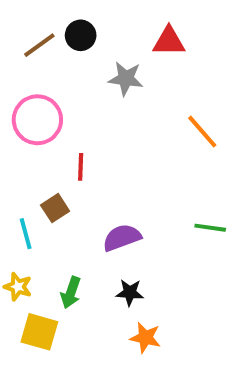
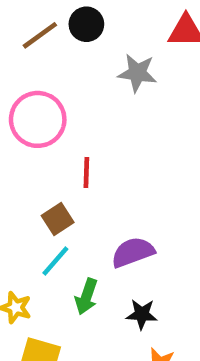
cyan line: (26, 234) -> (55, 261), moved, turned 56
green arrow: (71, 293) -> (86, 296), moved

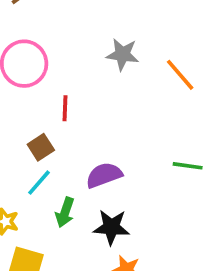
gray star: (137, 73) -> (123, 54), moved
black star: (142, 314) -> (111, 227), size x1.4

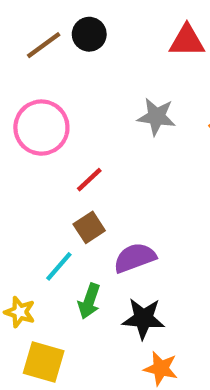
red line: (65, 108) -> (89, 180), turned 45
brown square: (41, 147) -> (89, 227), moved

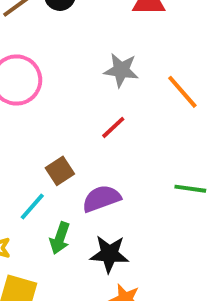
red line: (89, 180) -> (113, 127), moved

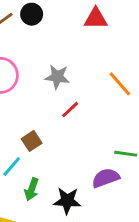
gray star: (121, 70) -> (57, 77), moved
purple semicircle: (101, 199) -> (106, 178), moved

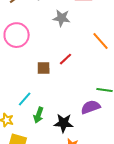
gray star: (57, 77) -> (62, 18), moved
brown square: (32, 141) -> (44, 68), moved, turned 32

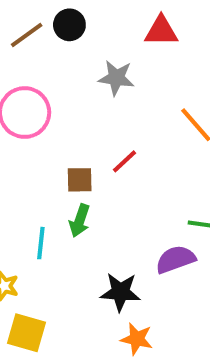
cyan line: (25, 99) -> (41, 243), turned -35
green arrow: (39, 115) -> (80, 221), moved

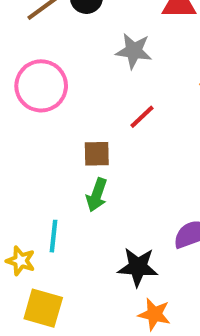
red line: (124, 161) -> (142, 117), moved
cyan line: (41, 243) -> (53, 236), moved

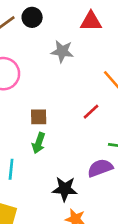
red line: (142, 117) -> (91, 112), moved

